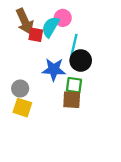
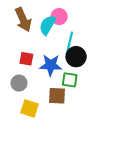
red square: (36, 35) -> (26, 59), moved
brown square: (72, 100) -> (57, 96), moved
yellow square: (22, 108) -> (30, 108), moved

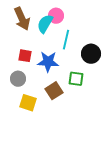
black circle: (76, 57) -> (91, 54), moved
green square: (70, 80) -> (76, 79), moved
brown square: (57, 96) -> (54, 91), turned -36

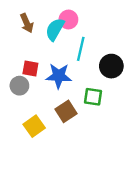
brown arrow: (22, 19) -> (27, 23), size x0.7
gray circle: (18, 79) -> (19, 86), moved
yellow square: (28, 103) -> (34, 126), turned 36

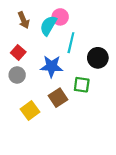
red square: (30, 69) -> (18, 52), moved, turned 32

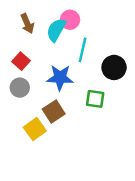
brown square: (58, 98) -> (54, 111), moved

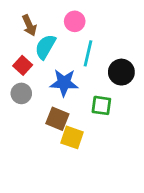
cyan semicircle: (56, 30) -> (45, 47), moved
brown square: (54, 111) -> (57, 119), turned -35
yellow square: (35, 129) -> (72, 137), moved, turned -35

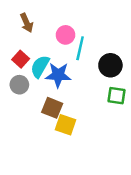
pink circle: (75, 21) -> (66, 35), moved
cyan semicircle: (45, 47) -> (40, 66), moved
green square: (101, 105) -> (116, 96), moved

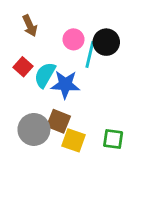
black circle: (110, 65) -> (106, 42), moved
gray circle: (19, 85) -> (34, 129), moved, size x1.5
green square: (116, 96) -> (113, 139), moved

